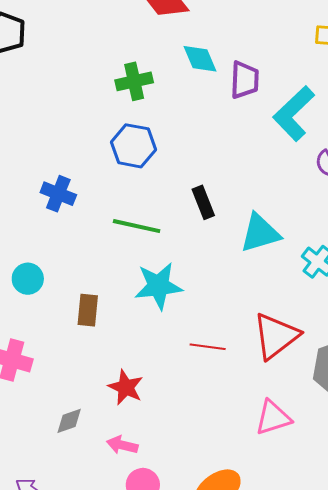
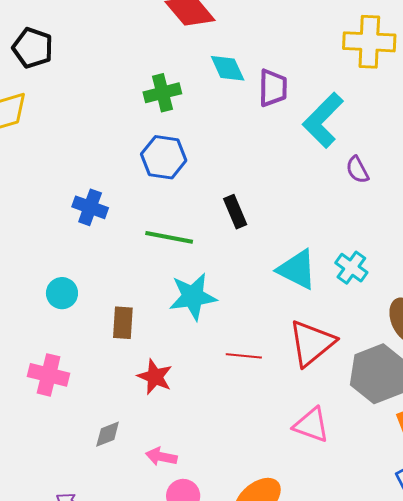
cyan triangle: (260, 233) -> (297, 269), moved, turned 45
red star: (126, 387) -> (155, 377), moved
pink triangle: (273, 418) -> (311, 425), turned 39

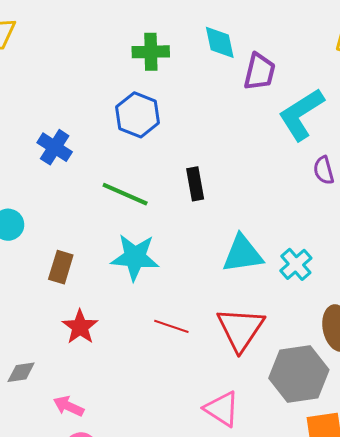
cyan triangle: (297, 269) -> (243, 254), turned -48
red triangle: (312, 343) -> (240, 329), turned -30

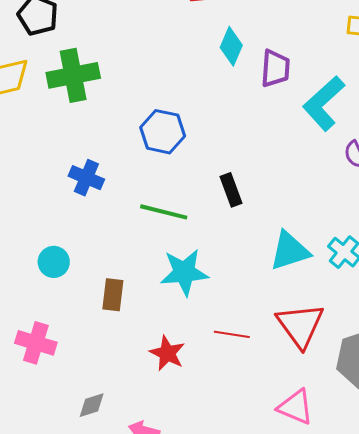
cyan diamond: (220, 42) -> (231, 46), turned 45
green cross: (151, 52) -> (73, 75), moved, size x1.4
red star: (80, 327) -> (167, 353), moved

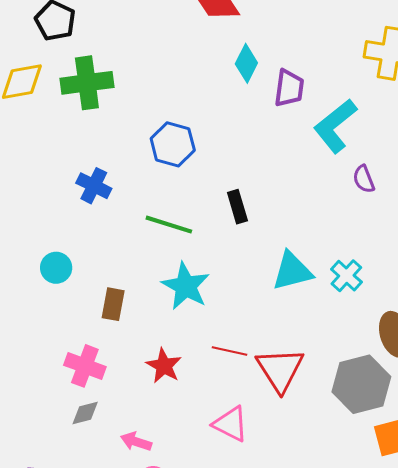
cyan star: (184, 272) -> (186, 286), turned 30
red triangle: (300, 325) -> (280, 370), moved
pink cross: (36, 343) -> (85, 366), moved
pink triangle: (296, 407) -> (231, 424), moved

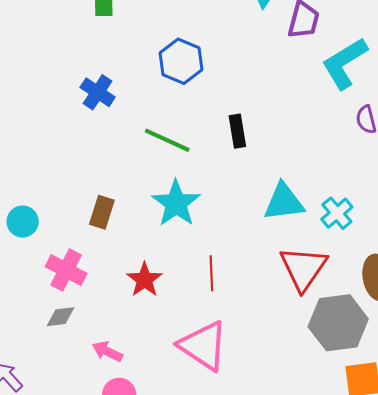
cyan circle: (56, 268) -> (23, 222), moved
red line: (229, 351) -> (211, 273), turned 68
red triangle: (280, 370) -> (303, 268), moved
pink triangle: (231, 424) -> (203, 346), size x1.4

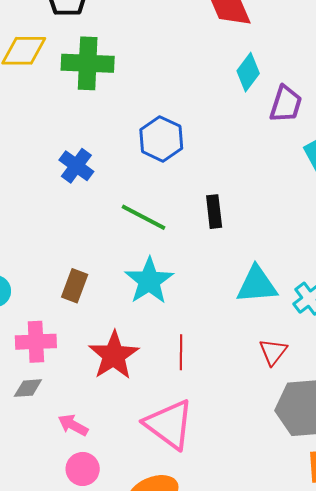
red triangle: (303, 268) -> (273, 352), size x0.6
pink cross: (66, 270) -> (36, 342), turned -33
red star: (144, 280) -> (114, 355), size x1.4

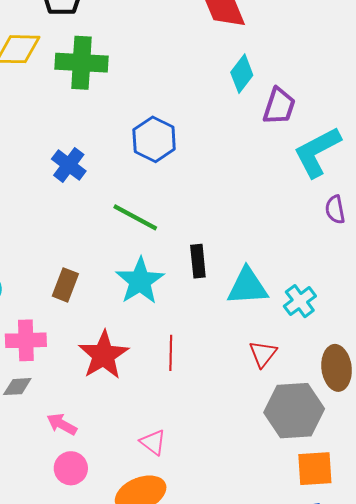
black rectangle: (214, 212) -> (198, 261), moved
pink triangle: (169, 424) -> (153, 442), moved, size x0.5

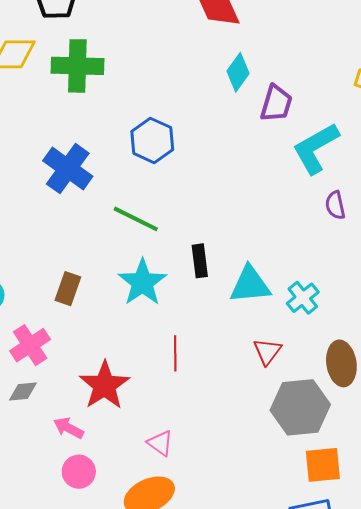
blue cross: (69, 165) -> (68, 169), size x1.4
pink cross: (26, 340) -> (30, 345), turned -30
red star: (104, 355) -> (104, 385), moved

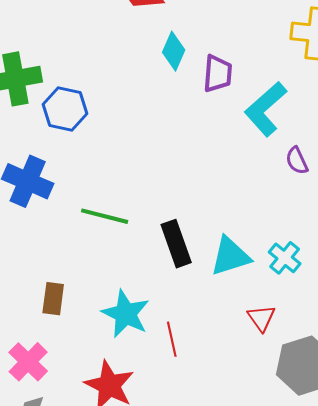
blue hexagon: (152, 140) -> (65, 109), moved
black rectangle: (200, 261) -> (176, 244), size x1.4
cyan star: (142, 282) -> (126, 314), moved

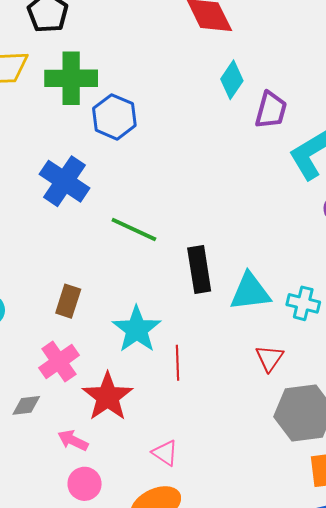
cyan cross: (285, 258) -> (303, 303), turned -36
pink cross: (28, 362) -> (59, 362), moved

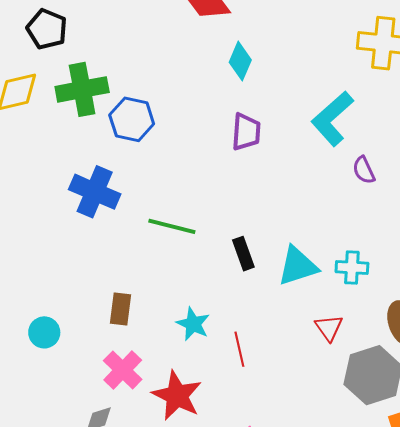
purple trapezoid: (271, 110) -> (246, 132), moved
black rectangle: (199, 269) -> (243, 254), size x0.7
cyan star: (137, 329) -> (193, 324), size x0.7

